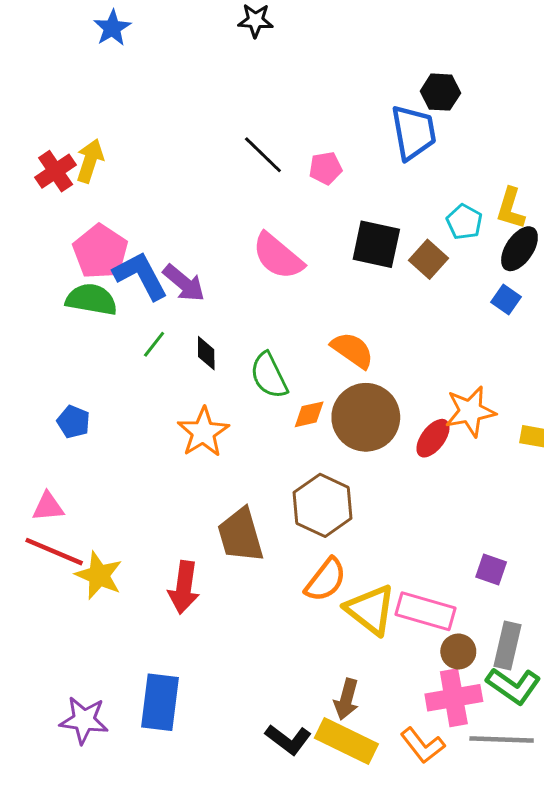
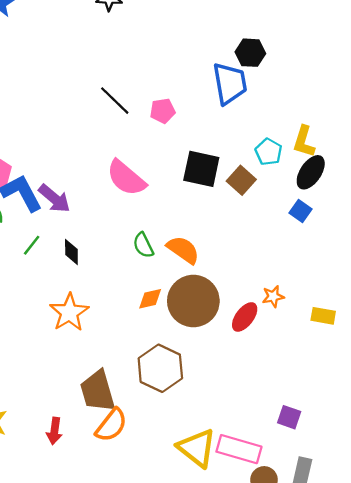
green semicircle: (269, 376) -> (143, 245), moved, size x0.7
orange star: (470, 411) -> (273, 296), size x0.6
orange semicircle: (326, 580) -> (111, 425), moved
red arrow: (184, 587) -> (54, 431), size x0.7

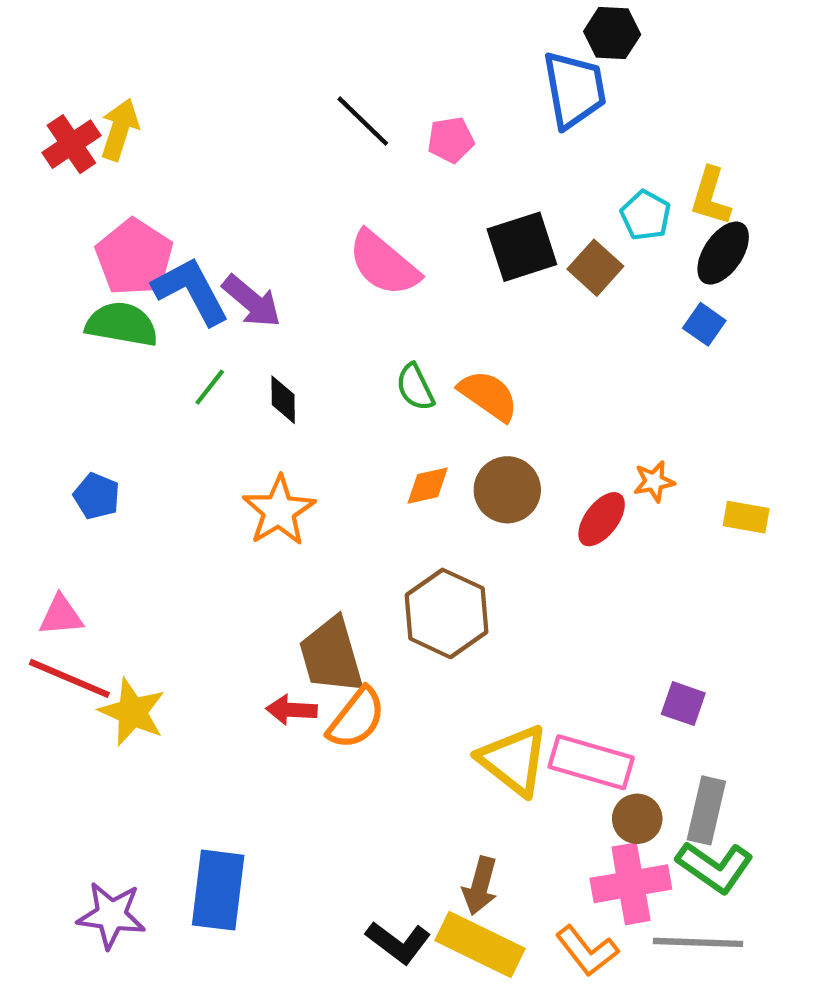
black square: (201, 169) -> (522, 247), turned -30
brown circle: (193, 301) -> (507, 490), size x0.7
red arrow: (54, 431) -> (291, 710), moved, turned 85

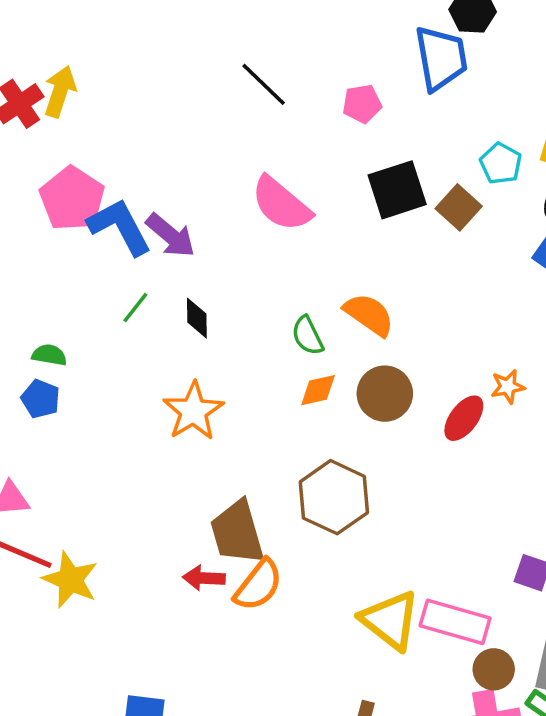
pink pentagon: (451, 140) -> (362, 104), moved
green semicircle: (122, 324) -> (49, 355), moved, size x0.6
green semicircle: (415, 387) -> (308, 336), moved

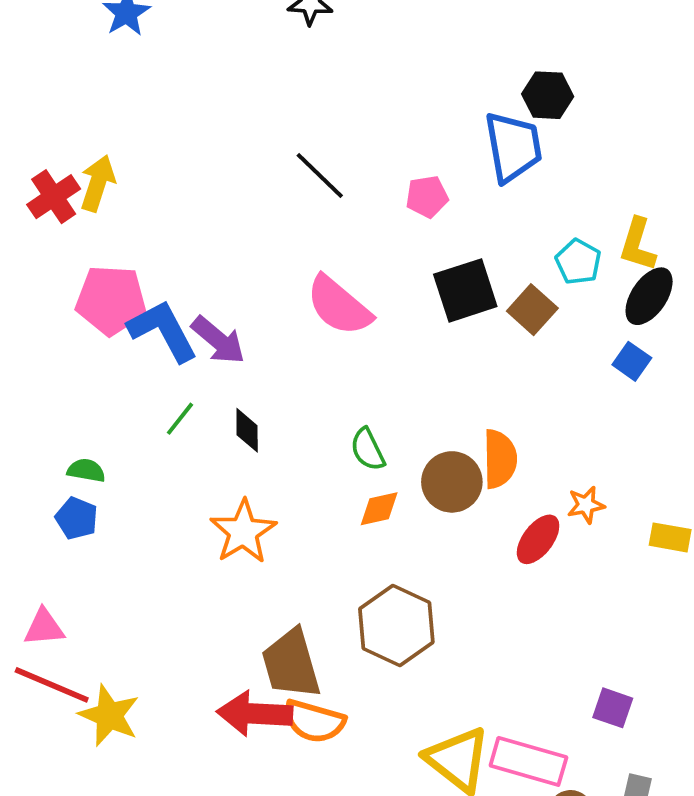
pink pentagon: (72, 199) -> (111, 300), turned -30
orange semicircle: (369, 315) -> (500, 459), moved, turned 54
brown circle: (385, 394) -> (452, 482), moved
red arrow: (204, 578) -> (255, 714), size x1.6
orange semicircle: (258, 585) -> (314, 721), turned 68

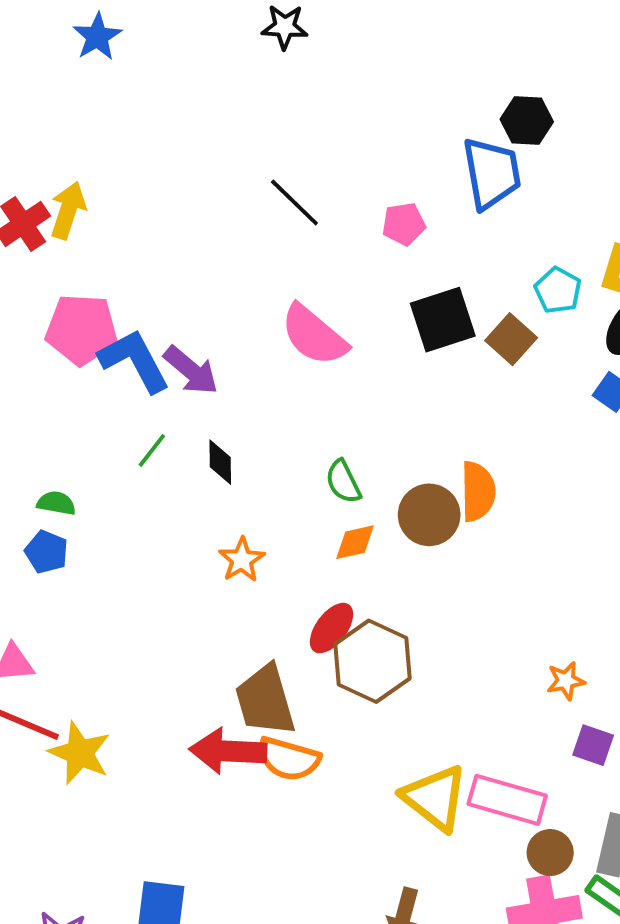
orange star: (586, 505) -> (566, 681), moved
orange star: (243, 532) -> (242, 560), moved, size x0.7
red ellipse: (538, 539) -> (332, 628), moved

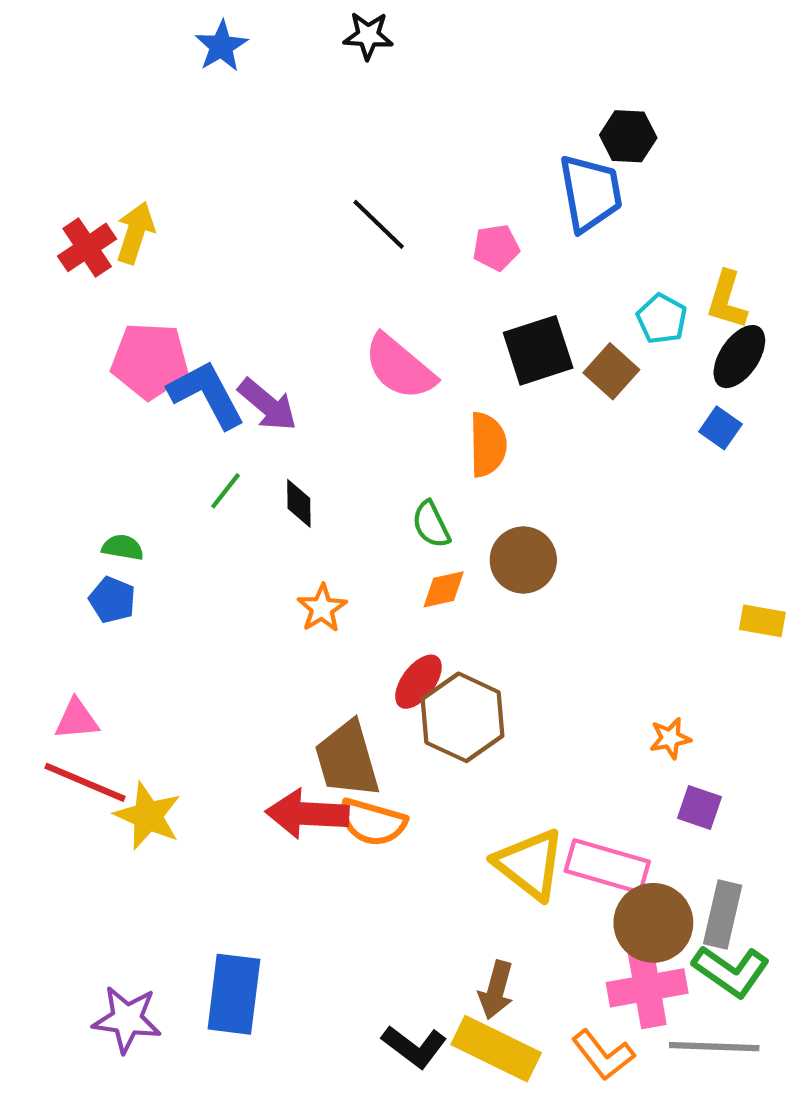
blue star: (97, 37) -> (221, 46), moved
orange semicircle: (478, 491) -> (488, 445), moved
brown circle: (550, 853) -> (653, 923), size x1.6

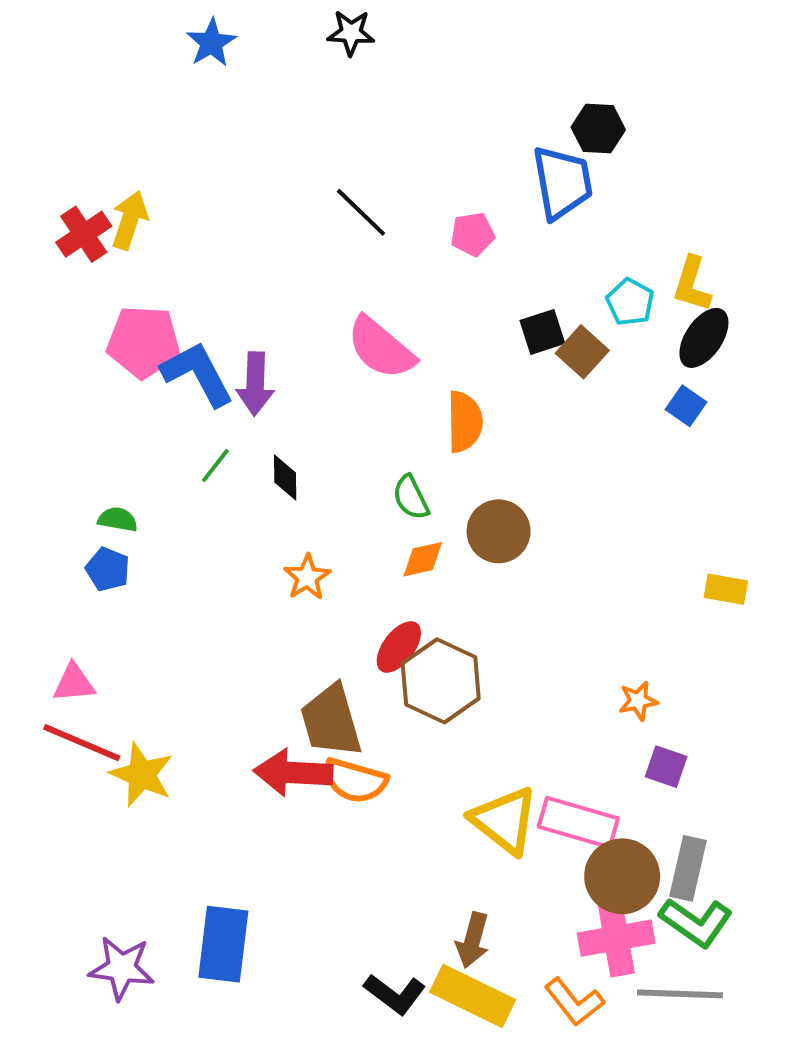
black square: (538, 350) -> (542, 332), moved, size x0.7
purple arrow: (267, 405) -> (255, 384), turned 52

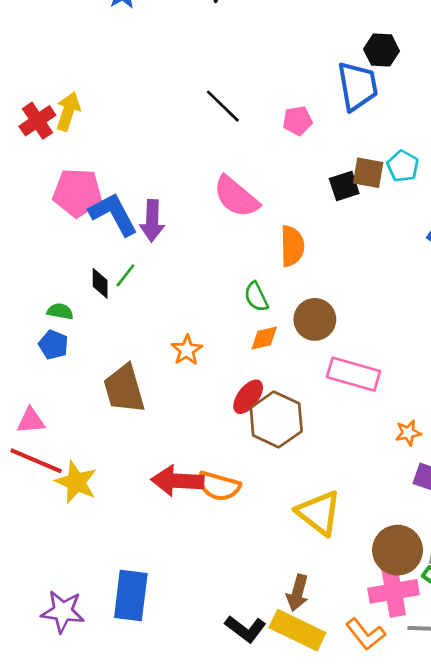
brown square: (582, 352) -> (368, 173), moved, turned -32
black diamond: (285, 477) -> (100, 283), moved
brown trapezoid: (331, 721) -> (124, 389), moved
pink rectangle: (578, 822) -> (354, 374), moved

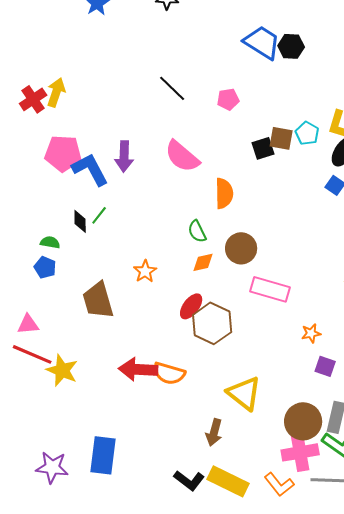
blue trapezoid: (358, 86) -> (262, 42), moved, turned -48
purple arrow: (152, 221) -> (124, 156), moved
brown arrow: (297, 593) -> (214, 432), moved

